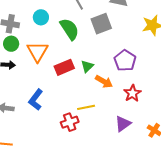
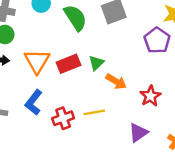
orange triangle: (37, 52) -> (37, 61), moved
purple pentagon: (125, 61) -> (157, 40), moved
red cross: (70, 122) -> (63, 118), moved

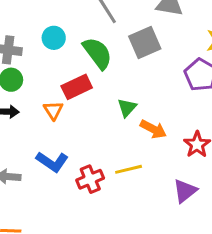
orange triangle: (37, 61) -> (53, 110), size x0.6
red rectangle: (68, 64) -> (77, 87), moved
blue L-shape: (34, 102) -> (52, 162), turned -90

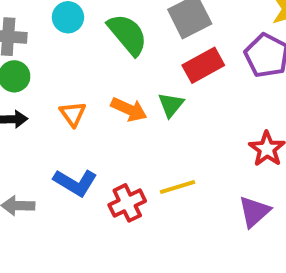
red rectangle: (77, 87) -> (203, 65), moved
orange arrow: (153, 129) -> (129, 109), moved

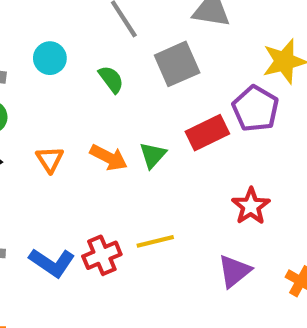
green semicircle: (127, 34) -> (111, 79), size x0.6
red rectangle: (203, 65) -> (207, 133), moved
blue L-shape: (75, 183) -> (52, 263), moved

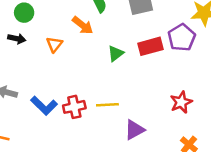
orange arrow: (109, 158) -> (83, 25), moved
red star: (251, 206) -> (181, 102), moved
purple triangle: (234, 271) -> (134, 130), moved

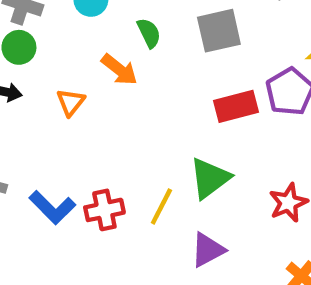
green triangle: (116, 53) -> (210, 178), moved, size x1.5
yellow line: (107, 105) -> (161, 206), turned -60

